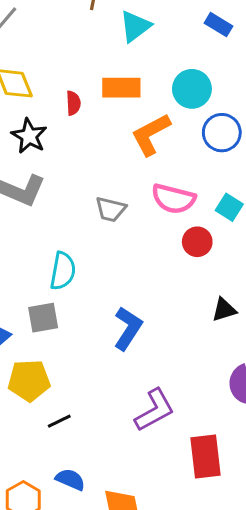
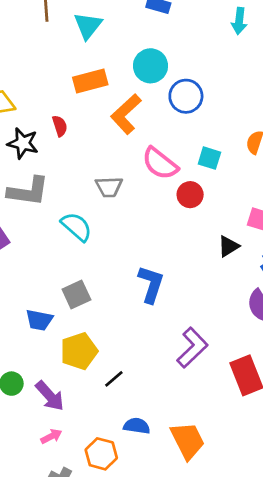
red semicircle: (73, 103) -> (60, 126), moved
pink semicircle: (173, 199) -> (160, 164), turned 39
cyan semicircle: (63, 271) -> (77, 227), moved, turned -44

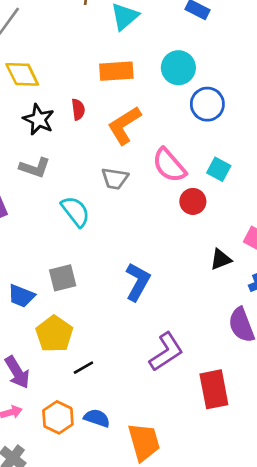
orange L-shape: (126, 114) -> (124, 125), moved
gray L-shape: (28, 191) -> (35, 168), size x0.7
yellow pentagon: (79, 351) -> (54, 334), turned -30
orange hexagon: (101, 454) -> (58, 417), moved

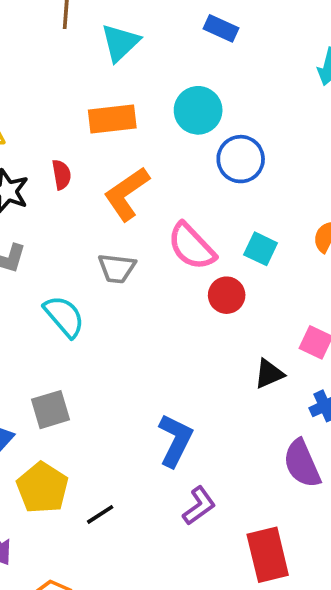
blue L-shape: (138, 282) -> (175, 440), moved
purple L-shape: (166, 352) -> (199, 506), size x0.7
black line: (83, 368) -> (100, 514), moved

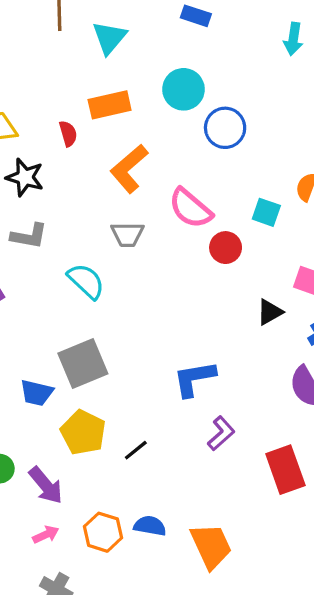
red semicircle: (61, 175) -> (68, 134), moved
cyan square: (261, 249) -> (266, 212), moved
gray square: (50, 410) -> (83, 364), size x1.4
blue L-shape: (175, 440) -> (194, 379), turned -120

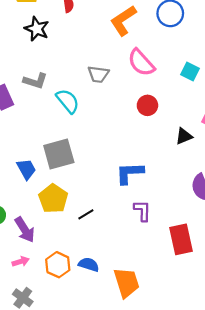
orange L-shape: (129, 169) -> (123, 21), moved
gray L-shape: (29, 236) -> (35, 81), moved
red circle: (226, 248) -> (147, 105), moved
blue trapezoid: (37, 393) -> (26, 169), turned -140
purple L-shape: (221, 433) -> (142, 211), turned -55

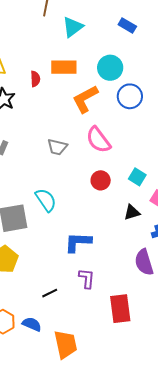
cyan square: (190, 71) -> (137, 177), moved
cyan semicircle: (68, 101) -> (46, 200), moved
black line: (86, 214) -> (50, 293), moved

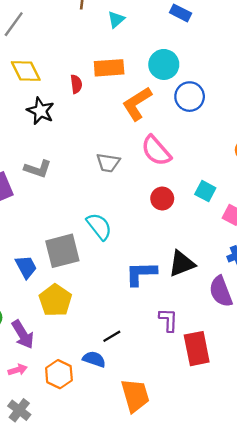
cyan triangle: (73, 27) -> (116, 19), size x0.7
black triangle: (132, 212) -> (182, 264), moved, size x1.4
purple L-shape: (87, 278) -> (168, 320), moved
blue semicircle: (32, 324) -> (94, 359), moved

